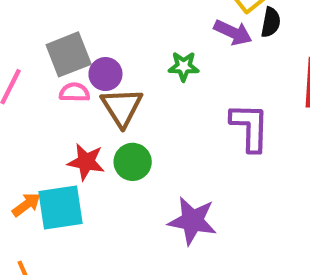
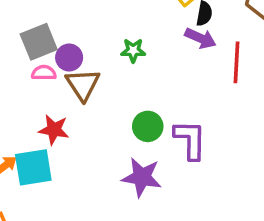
purple arrow: (233, 32) -> (200, 38), moved
purple L-shape: (250, 127) -> (190, 140), moved
green circle: (133, 162) -> (148, 126), moved

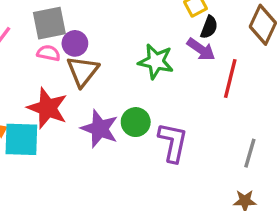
green star: (133, 51) -> (156, 61), moved, size x1.5
red star: (54, 130) -> (47, 108), size x1.4
purple star: (142, 177) -> (100, 129), moved

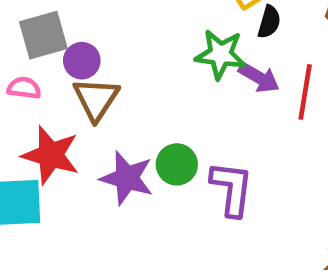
purple arrow: (201, 49) -> (259, 78), moved
pink semicircle: (49, 53) -> (24, 88), moved
green star: (156, 61) -> (220, 54), moved

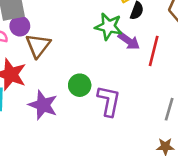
purple circle: (82, 61) -> (20, 26), moved
purple star: (127, 178) -> (43, 105), moved

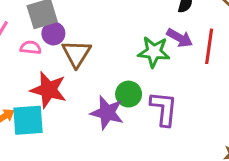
green star: (109, 26) -> (154, 52), moved
purple star: (43, 105) -> (107, 113), moved

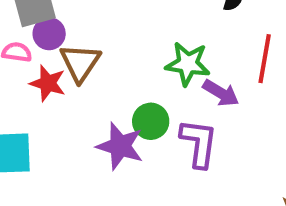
purple arrow: (180, 38) -> (221, 93), moved
red star: (48, 90) -> (48, 83), moved, size x0.7

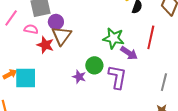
purple circle: (49, 34) -> (56, 22), moved
purple star: (120, 146) -> (79, 77), size x0.6

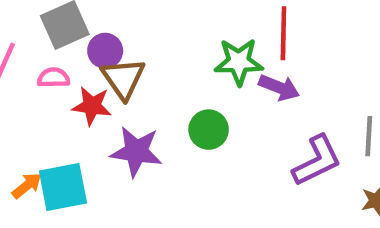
red line: (151, 37) -> (283, 33), moved
purple star: (79, 77) -> (136, 151), moved, size x1.6
purple L-shape: (117, 77) -> (317, 161), moved, turned 65

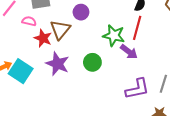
purple circle: (105, 51) -> (81, 12), moved
cyan square: (63, 187) -> (21, 71), turned 30

